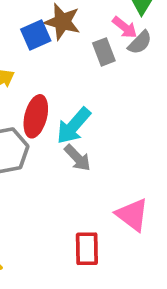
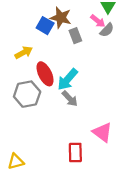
blue square: (36, 35) -> (45, 26), turned -36
gray rectangle: (104, 52) -> (75, 36), moved
red ellipse: (36, 116) -> (45, 74), turned -40

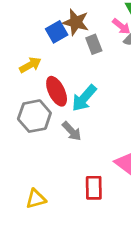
blue square: (45, 26) -> (57, 32), turned 30
gray arrow: (70, 99) -> (72, 131), moved
yellow triangle: (16, 161) -> (36, 199), moved

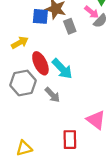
blue square: (57, 32) -> (40, 16), turned 35
cyan arrow: (84, 98) -> (62, 69), turned -85

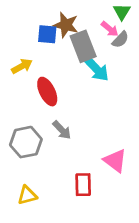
gray rectangle: (70, 26) -> (83, 46), size x1.6
cyan arrow: (62, 69) -> (96, 69), moved
gray hexagon: (23, 83) -> (26, 142), moved

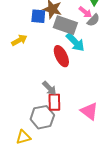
gray rectangle: (83, 46) -> (65, 25), turned -50
red ellipse: (47, 92) -> (61, 56), moved
gray hexagon: (26, 142) -> (42, 117), moved
red rectangle: (83, 185) -> (54, 102), moved

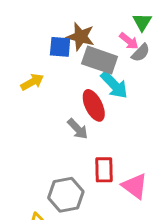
gray arrow: (49, 88) -> (78, 129), moved
red rectangle: (54, 102) -> (104, 170), moved

